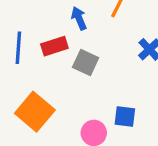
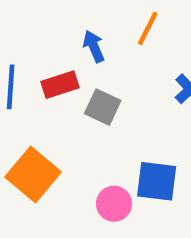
blue square: (125, 117) -> (157, 181), size x1.4

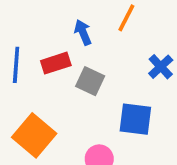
blue square: (157, 181) -> (135, 119), moved

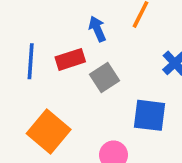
gray square: (90, 81) -> (104, 77), turned 32

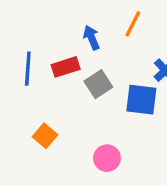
blue square: (150, 115) -> (141, 100), moved
orange square: (49, 132) -> (45, 136), size x0.6

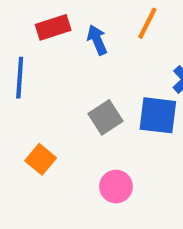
red rectangle: (66, 67) -> (53, 27), moved
gray square: (98, 84) -> (106, 117), moved

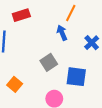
blue arrow: (97, 40) -> (62, 33), moved
blue square: (158, 115) -> (76, 77), moved

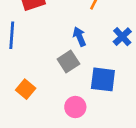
blue arrow: (62, 33) -> (79, 37), moved

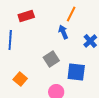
blue arrow: (79, 37) -> (63, 32), moved

